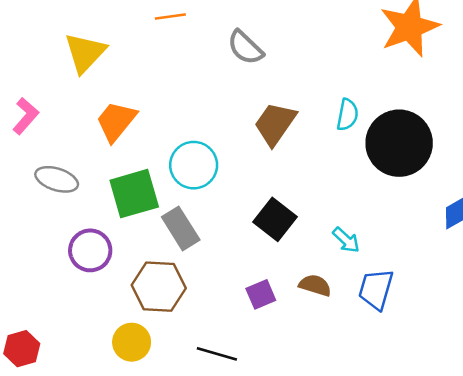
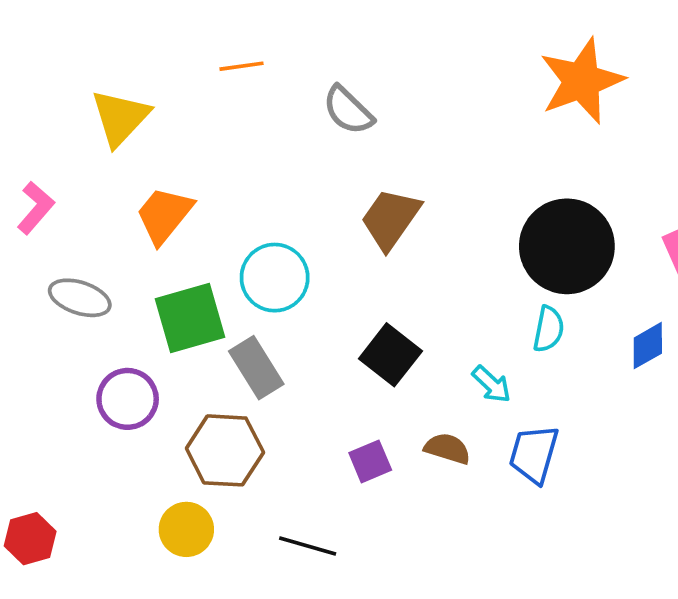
cyan semicircle: (347, 115) -> (549, 329), moved

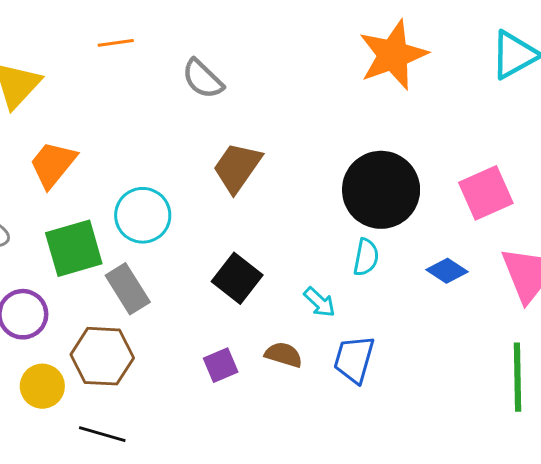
blue diamond: (648, 346) -> (447, 271), turned 63
yellow circle: (186, 529) -> (42, 386), moved
black line: (308, 546) -> (102, 434), moved

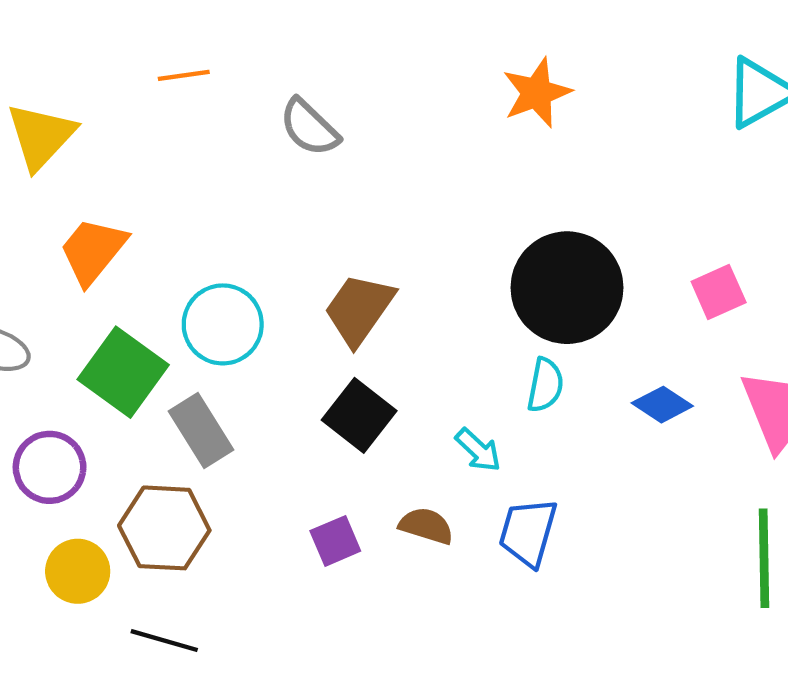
orange star: (393, 55) -> (537, 93), moved, size x0.7
brown trapezoid: (237, 167) -> (359, 309), moved
pink square: (486, 193) -> (719, 292), size x0.7
green square: (74, 248) -> (123, 372), turned -38

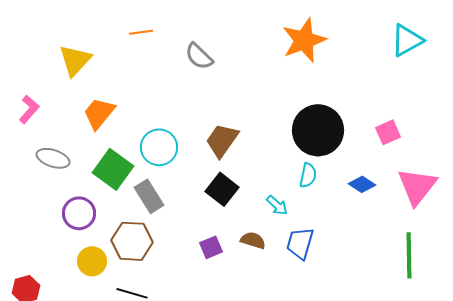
orange star: (537, 93) -> (304, 40), size x1.4

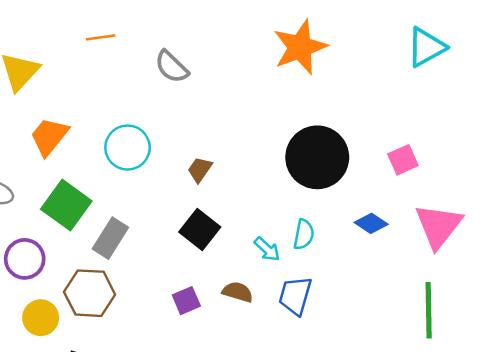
brown trapezoid: (222, 140) -> (200, 170), size x0.6
cyan circle: (159, 147) -> (128, 148), moved
cyan semicircle: (308, 175) -> (304, 234), moved
gray rectangle: (149, 196) -> (110, 238), turned 64

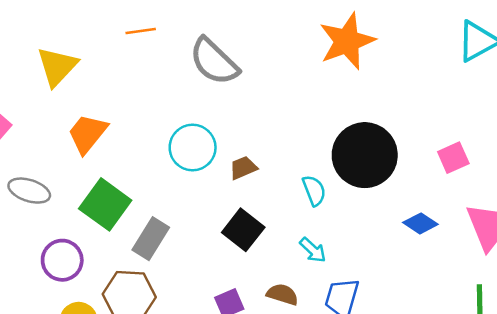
gray semicircle: (172, 67) -> (214, 61), size x1.4
cyan circle: (128, 148) -> (193, 148), moved
brown trapezoid: (200, 170) -> (243, 168), turned 32
cyan semicircle: (304, 234) -> (314, 191), moved, turned -32

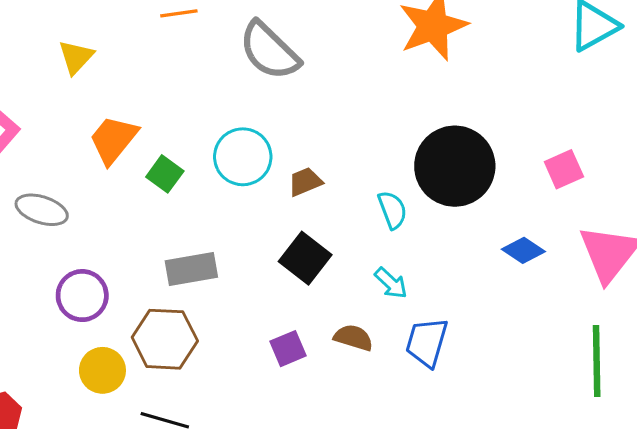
yellow triangle: (57, 66) -> (76, 57), size x0.7
green square: (105, 204) -> (165, 174), moved, size x0.6
gray rectangle: (151, 239) -> (191, 269), turned 48

